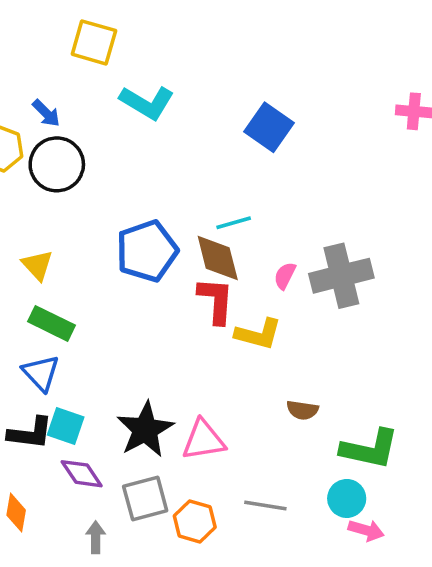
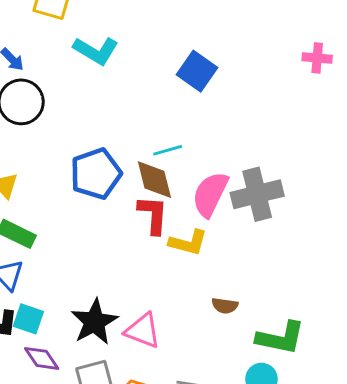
pink semicircle: (285, 276) -> (210, 194), size x2.0
pink triangle: (204, 440) -> (143, 331), turned 30

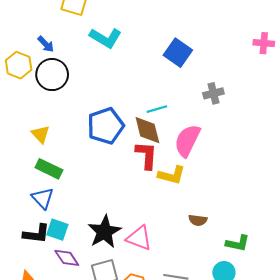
gray cross: (257, 194) -> (213, 93), moved, size x0.6
green L-shape: (281, 338) -> (238, 243), size x0.7

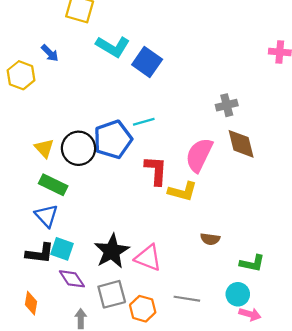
blue square: (178, 53) -> (147, 62), moved
black circle: (52, 75) -> (79, 148), moved
cyan line: (157, 109) -> (144, 122), moved
brown diamond: (147, 130) -> (241, 144), moved

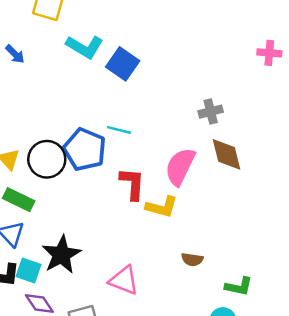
cyan line: (144, 122) -> (119, 130), turned 30
blue pentagon: (113, 139) -> (85, 149), turned -30
black star: (112, 251) -> (61, 255), moved

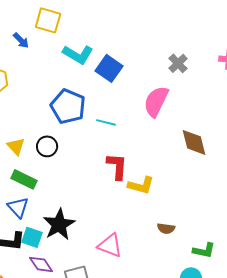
blue arrow: (15, 54) -> (21, 40), moved
gray cross: (211, 112) -> (178, 63), moved, turned -30
blue pentagon: (85, 149) -> (68, 106), moved
black circle: (47, 159) -> (47, 146), size x0.7
pink semicircle: (180, 167) -> (156, 101), moved

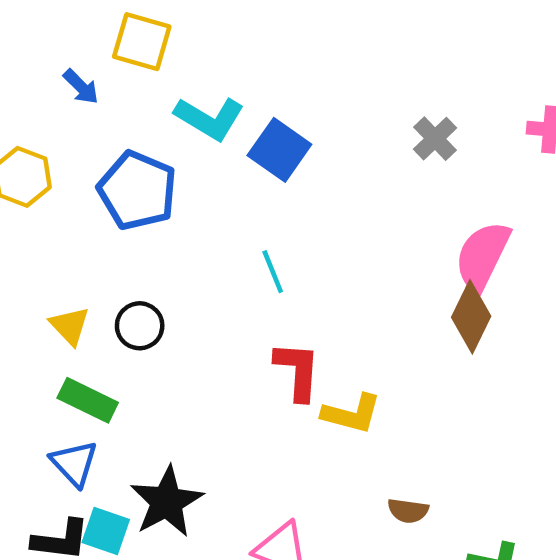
pink semicircle: (156, 101) -> (482, 256), moved
blue pentagon: (68, 106) -> (137, 190), moved
cyan line: (106, 122) -> (273, 272), turned 54
brown diamond: (194, 142) -> (471, 317), turned 40

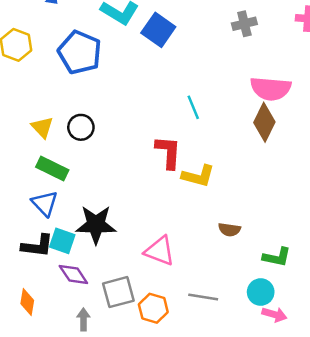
gray cross: (435, 139) -> (244, 24), turned 30
pink semicircle: (482, 256) -> (271, 89), turned -111
cyan line: (273, 272) -> (193, 107), moved
black star: (167, 502) -> (96, 225), turned 30

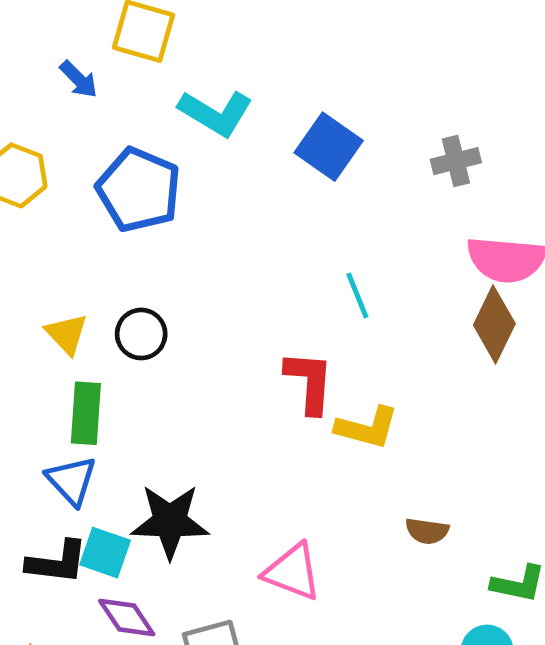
gray cross: (244, 24) -> (456, 161), moved
blue square: (158, 30) -> (329, 147), moved
green rectangle: (52, 168) -> (86, 413), turned 68

